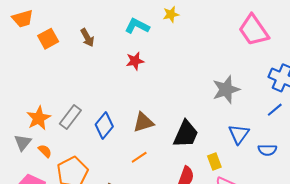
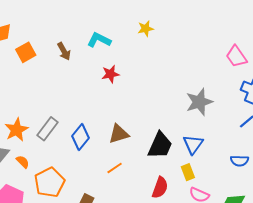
cyan L-shape: (137, 26) -> (99, 40), moved
pink trapezoid: (254, 30) -> (236, 56), moved, size x0.7
blue triangle: (239, 134) -> (193, 144), moved

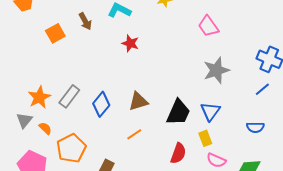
orange square: (26, 52) -> (55, 33), moved
pink trapezoid: (236, 56) -> (208, 26), moved
red star: (110, 74) -> (130, 43), turned 30

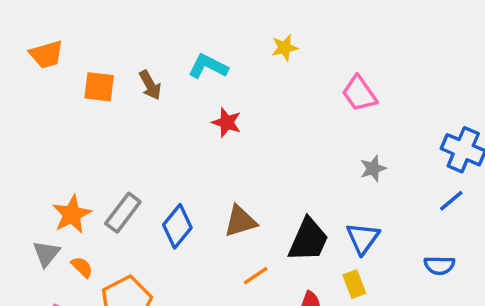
orange square: (55, 33) -> (99, 87), moved, turned 36
gray star: (216, 70) -> (373, 168), size x0.6
orange line: (134, 134) -> (256, 276), moved

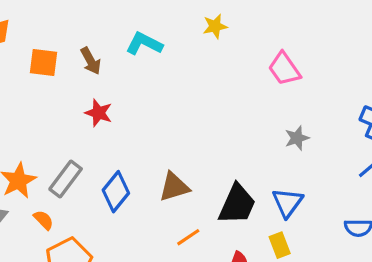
red star: (227, 122) -> (99, 113), moved
orange semicircle: (82, 267) -> (43, 220), moved

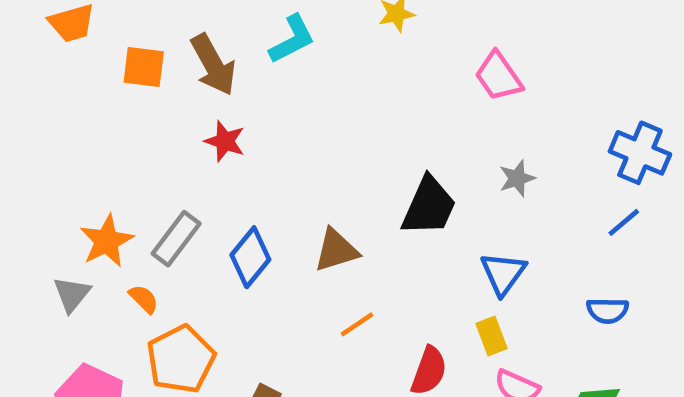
cyan L-shape: (144, 44) -> (292, 39), turned 126
brown arrow: (91, 61) -> (213, 65), size x1.5
black trapezoid: (237, 204) -> (429, 206), moved

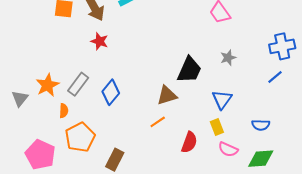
blue cross: (640, 153) -> (282, 46), turned -35
brown triangle: (336, 250) -> (167, 95), moved
gray triangle: (72, 294) -> (20, 98), moved
orange semicircle: (144, 299) -> (64, 111), turned 48
blue semicircle: (607, 311) -> (261, 125), moved

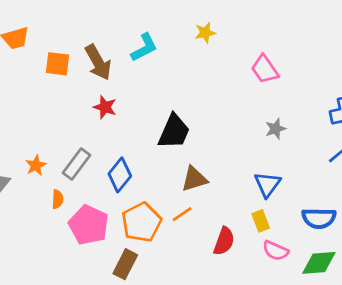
black trapezoid: (189, 70) -> (174, 132), moved
orange star: (47, 85) -> (36, 165), size x0.7
blue semicircle: (261, 125) -> (319, 218), size x1.4
orange pentagon: (80, 137) -> (141, 222), moved
pink pentagon: (40, 155) -> (89, 225), moved

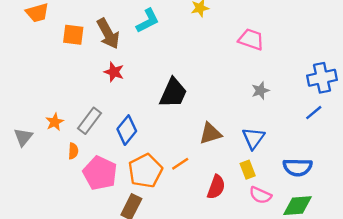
pink trapezoid: (265, 69) -> (251, 39), turned 144
brown triangle: (194, 179) -> (210, 134), moved

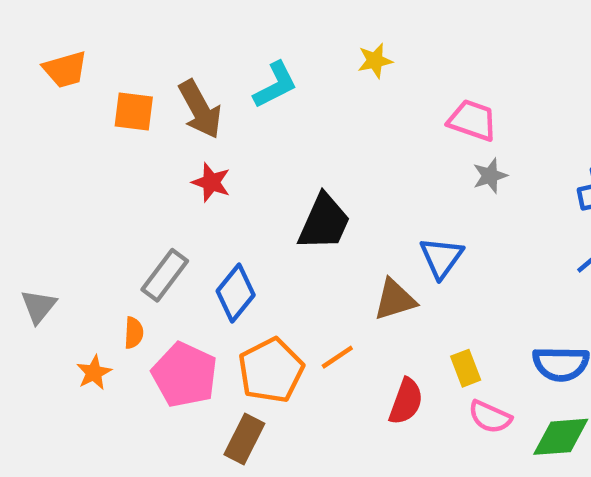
gray star: (260, 91) -> (490, 176), moved
orange star: (55, 122) -> (94, 373), moved
blue triangle: (253, 138) -> (441, 258), moved

